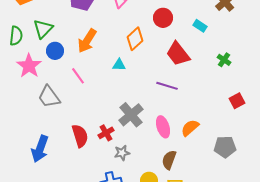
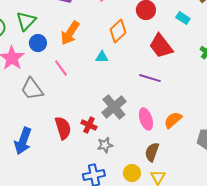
red cross: (106, 133) -> (89, 125), turned -35

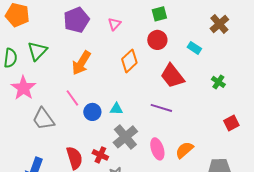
blue circle: (38, 43) -> (92, 112), moved
cyan triangle: (102, 57) -> (116, 109), moved

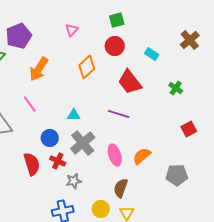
purple pentagon: (76, 20) -> (19, 36), moved
brown cross: (219, 24) -> (190, 40), moved
blue circle: (92, 112) -> (50, 138), moved

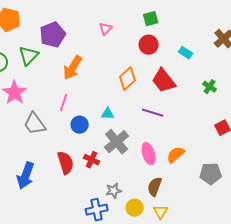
orange diamond: (87, 67) -> (128, 79), moved
pink line: (30, 104) -> (64, 103), turned 54
blue circle: (50, 138) -> (80, 125), moved
gray star: (74, 181) -> (114, 191), moved

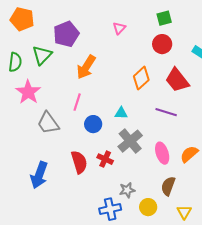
yellow triangle: (161, 212) -> (184, 212), moved

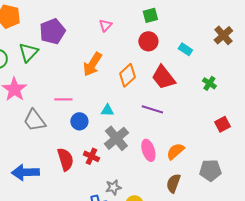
orange arrow: (86, 67) -> (92, 64), moved
pink line: (77, 102) -> (63, 99), turned 72
blue arrow: (39, 175) -> (25, 172), turned 68
brown semicircle: (168, 186) -> (173, 183), moved

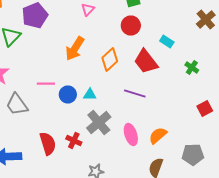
cyan rectangle: (185, 49) -> (167, 42), moved
blue circle: (79, 121) -> (68, 94), moved

